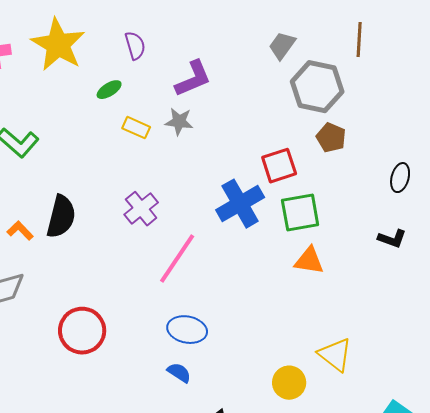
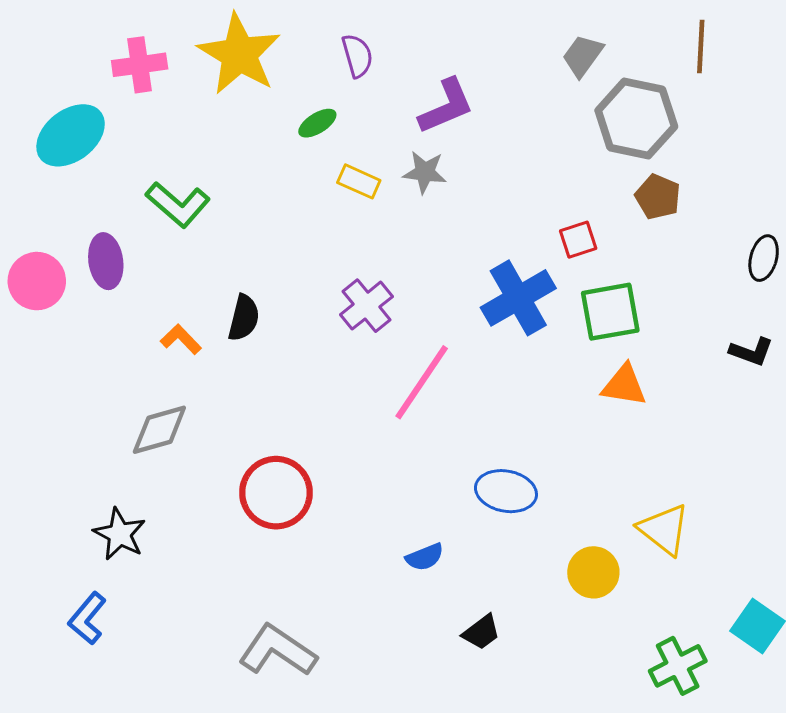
red square: (279, 166) -> (578, 240), size x0.7
black semicircle: (61, 217) -> (244, 318), size x0.7
blue ellipse: (187, 330) -> (506, 491), moved
blue semicircle: (179, 373) -> (425, 557), turned 125

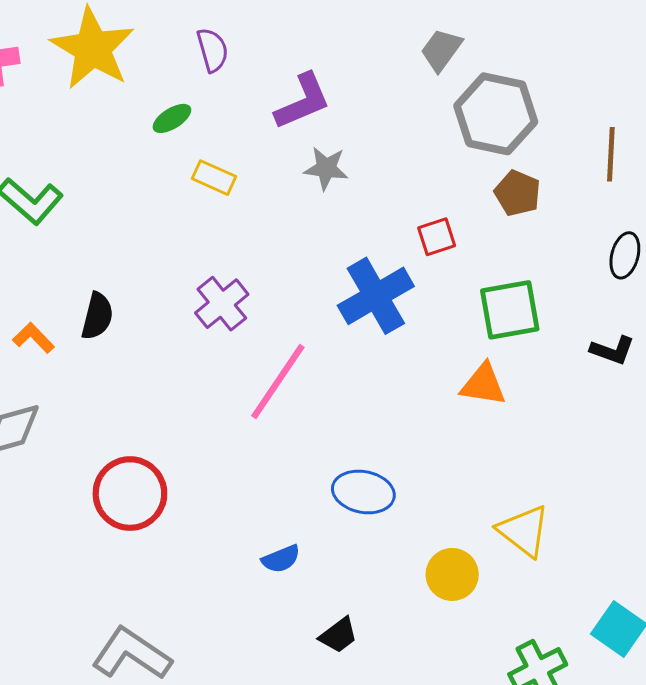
brown line: (701, 46) -> (611, 154), moved
gray star: (425, 172) -> (326, 168), moved
green square: (610, 312) -> (510, 310), moved

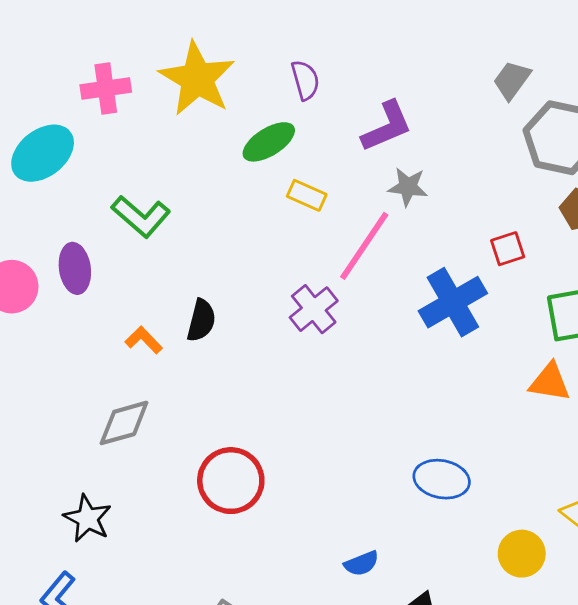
green ellipse: (172, 118) -> (269, 142), size x1.5
pink line: (278, 381) -> (364, 246), moved
blue semicircle: (281, 559) -> (362, 563), moved

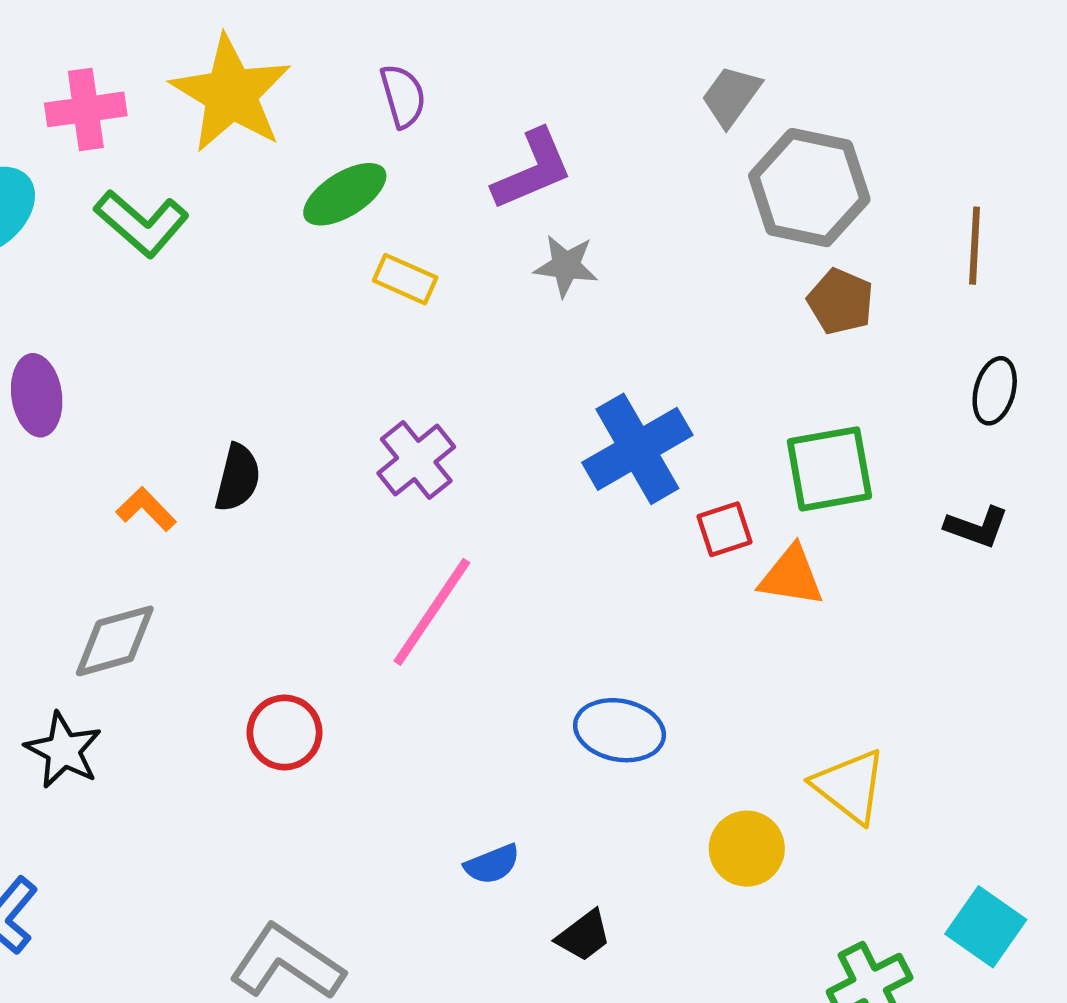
green L-shape: (141, 216) -> (142, 223), moved
pink line: (364, 246) -> (432, 612), moved
red square: (508, 249) -> (724, 529), moved
red circle: (231, 481) -> (285, 732), size x0.7
black star: (88, 518) -> (63, 750), moved

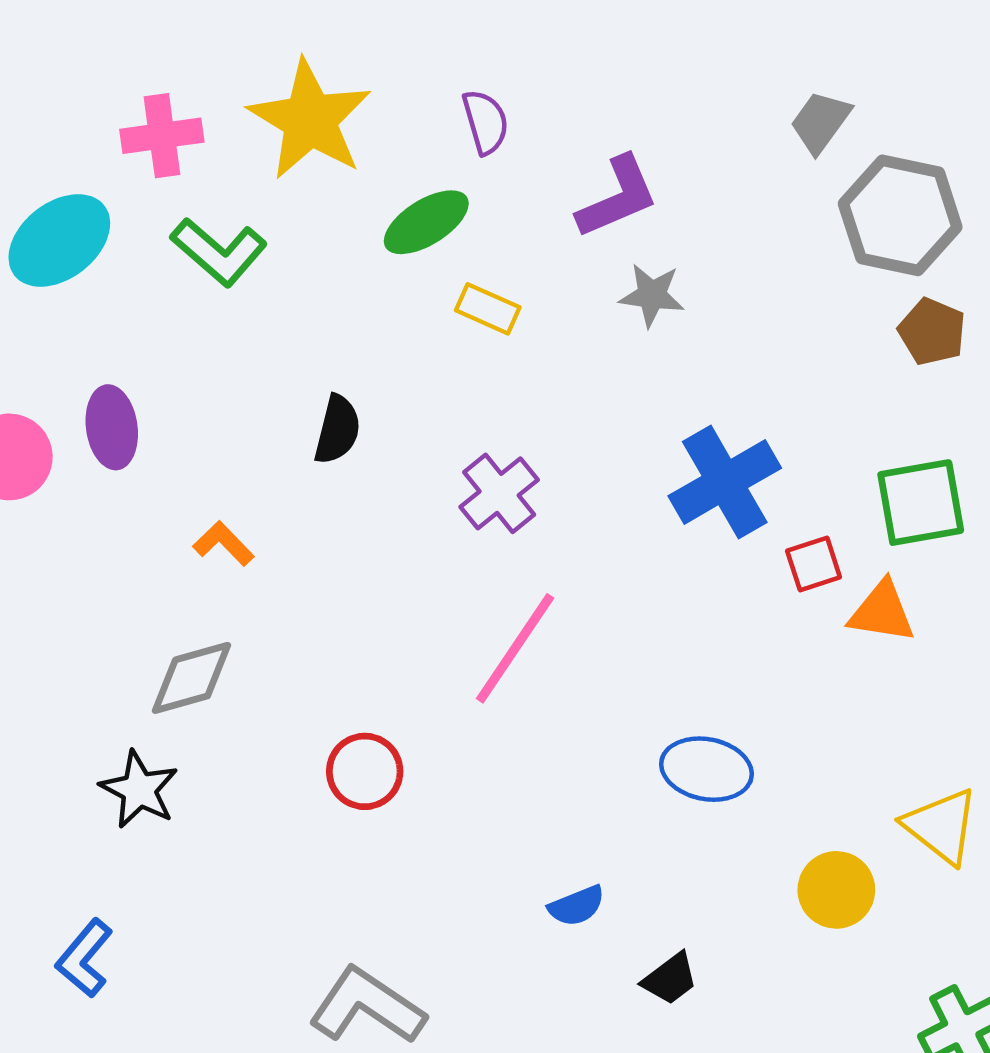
black semicircle: (238, 478) -> (337, 430), moved

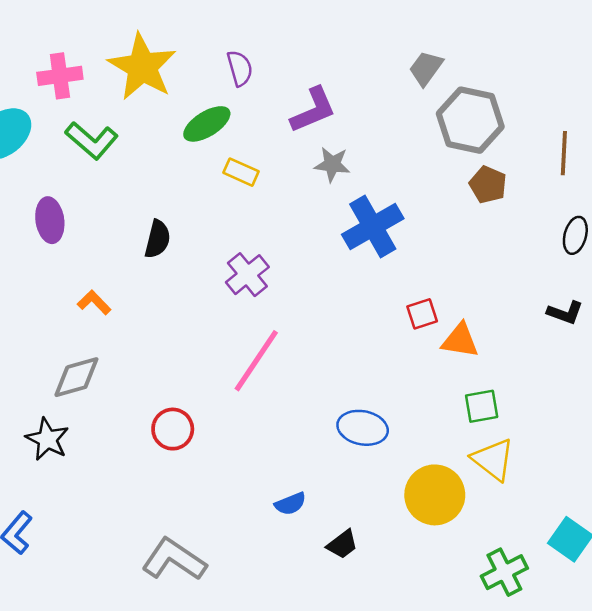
purple ellipse: (112, 427) -> (50, 220), moved
blue cross: (725, 482) -> (373, 226), moved
green square: (921, 503) -> (482, 406), moved, size x0.7
yellow circle: (836, 890) -> (435, 495), size x1.4

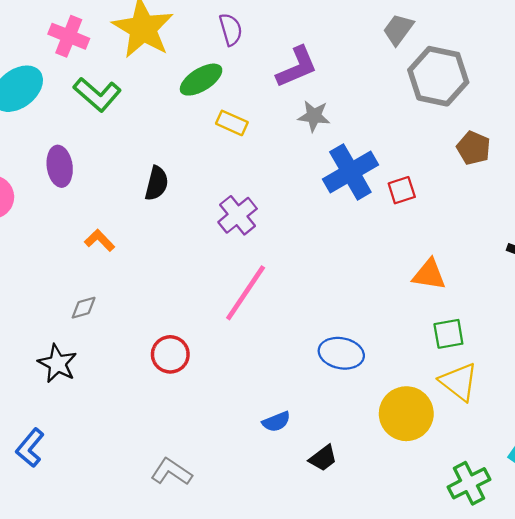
pink cross: (60, 76) -> (69, 36), turned 30
brown pentagon: (488, 185) -> (474, 148), moved
red square: (422, 314) -> (402, 190), moved
gray diamond: (76, 377) -> (84, 308), size x0.6
gray L-shape: (174, 559) -> (171, 472), size x0.7

